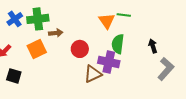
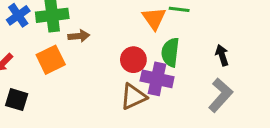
red circle: (80, 49) -> (133, 60), moved
gray L-shape: (166, 69) -> (221, 95), moved

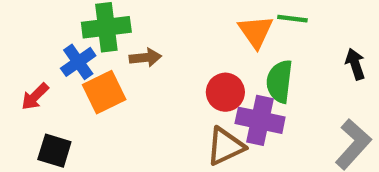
blue cross: (18, 15) -> (78, 62), moved
black arrow: (222, 55) -> (355, 64), moved

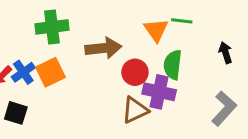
brown arrow: (145, 58) -> (103, 48), moved, size x1.6
blue cross: (78, 62) -> (23, 72), moved

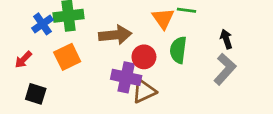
blue cross: (23, 72) -> (43, 24), moved
purple cross: (159, 92) -> (126, 77), moved
gray L-shape: (224, 108) -> (225, 69), moved

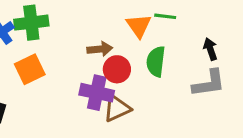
brown arrow: (115, 35) -> (100, 49), moved, size x0.7
gray L-shape: (225, 69) -> (209, 83), turned 40

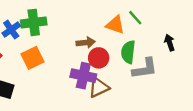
green line: (165, 16) -> (135, 18), turned 42
orange triangle: (139, 26) -> (115, 25), turned -36
gray L-shape: (209, 83) -> (145, 69), moved

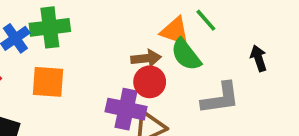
brown arrow: (86, 43) -> (146, 58), moved
green semicircle: (128, 52) -> (186, 55), moved, turned -45
orange square: (32, 58) -> (48, 82), turned 30

